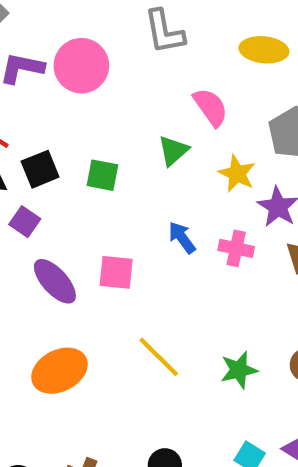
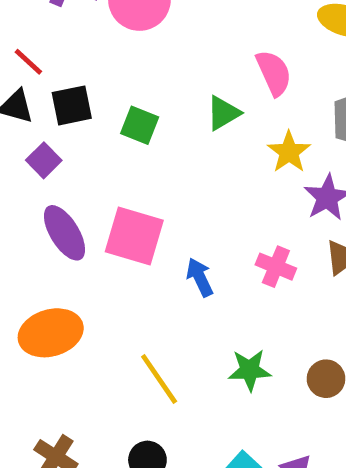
blue arrow: (182, 238) -> (200, 277), moved
pink cross: (236, 248) -> (276, 267), moved
pink square: (116, 272) -> (134, 236), size x1.4
yellow line: (159, 357) -> (159, 379), moved

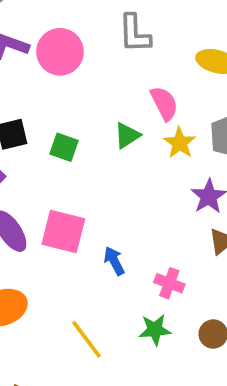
yellow star: (289, 152) -> (180, 143), moved
pink cross: (276, 267) -> (169, 283), moved

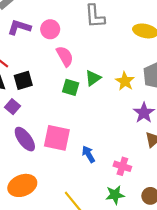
pink circle: (60, 52) -> (50, 29), size x0.7
pink semicircle: (164, 103) -> (65, 56), moved
green square: (64, 147) -> (71, 87), moved

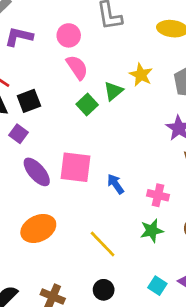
pink circle: (50, 29) -> (69, 35), moved
yellow star: (125, 81) -> (141, 75), moved
green square: (71, 87) -> (87, 105), turned 35

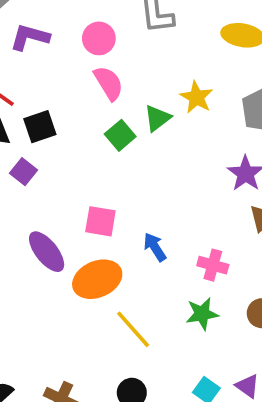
pink square: (76, 167) -> (100, 221), size x0.7
purple ellipse: (37, 172) -> (47, 252), moved
orange ellipse: (38, 228) -> (97, 279), moved

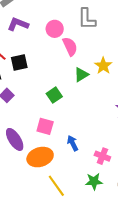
pink semicircle: (109, 83) -> (70, 46), moved
black square: (40, 127) -> (19, 63), moved
green square: (120, 135) -> (54, 95), moved

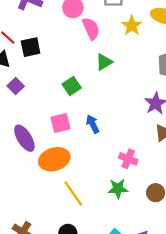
yellow star: (103, 66) -> (132, 26), moved
pink square: (45, 126) -> (61, 123), turned -30
blue arrow: (73, 143) -> (93, 124), moved

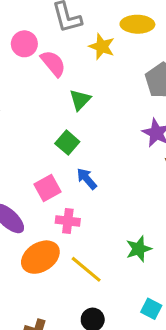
green square: (72, 86) -> (67, 143), moved
orange ellipse: (54, 159) -> (40, 257), moved
pink cross: (128, 159) -> (68, 221), moved

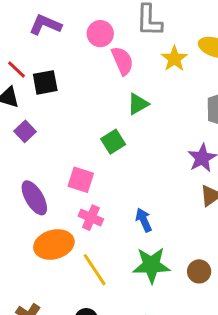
blue arrow: (87, 179) -> (144, 220), moved
pink square: (47, 188) -> (81, 180), turned 30
green star: (139, 249) -> (151, 265), size x1.4

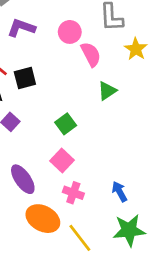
green square: (113, 142) -> (66, 124), moved
pink square: (81, 180) -> (62, 160), turned 30
orange ellipse: (54, 244) -> (43, 219), turned 48

